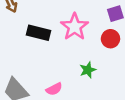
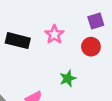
pink star: (75, 27) -> (54, 34), size x0.7

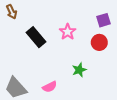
black rectangle: (18, 41) -> (36, 37), turned 36

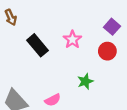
purple square: (104, 20) -> (112, 27), turned -32

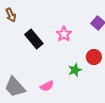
red circle: (107, 51) -> (94, 57), moved

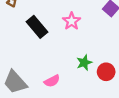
red circle: (94, 57) -> (106, 72), moved

